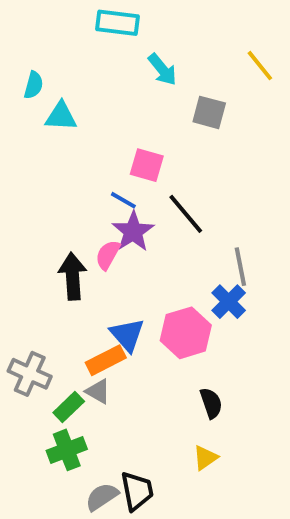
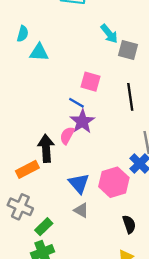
cyan arrow: (162, 70) -> (109, 34), moved
black line: (186, 214) -> (130, 97), moved, turned 32
orange rectangle: (106, 360) -> (27, 169), moved
gray triangle: (98, 391) -> (81, 210), moved

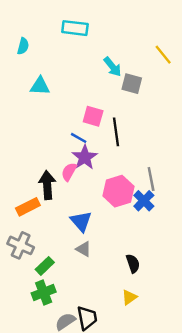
cyan semicircle: (23, 34) -> (23, 46), moved
black line: (130, 97) -> (116, 132), moved
pink hexagon: (114, 182) -> (118, 191), moved

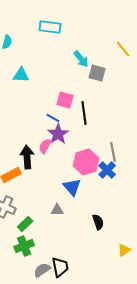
blue triangle: (81, 221) -> (72, 187), moved
gray triangle: (83, 249) -> (57, 210), turned -32
yellow triangle: (129, 297) -> (124, 250), moved

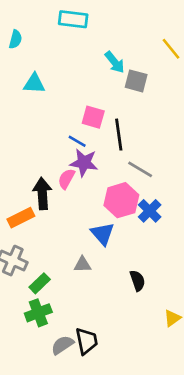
purple star: (58, 134) -> (84, 163), turned -30
gray line: (113, 152) -> (140, 169), moved, turned -48

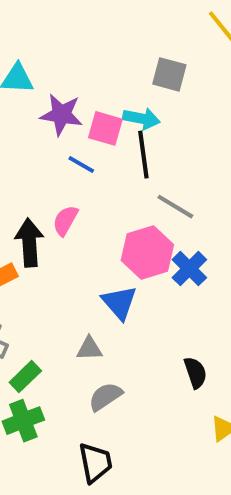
cyan arrow: (115, 62) -> (141, 118), moved, turned -40
purple star: (84, 163) -> (61, 114), moved
black semicircle: (137, 281) -> (195, 373), moved
gray semicircle: (62, 345) -> (105, 397), moved

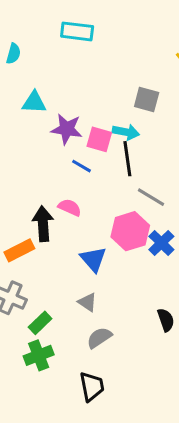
pink semicircle: (65, 221) -> (70, 207), turned 85
blue triangle: (119, 303) -> (93, 259), moved
gray triangle: (89, 349) -> (87, 302), turned 36

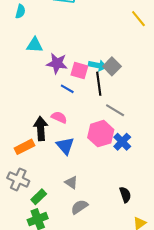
gray square: (147, 99) -> (112, 66), moved, turned 30
blue triangle: (93, 259) -> (65, 146), moved

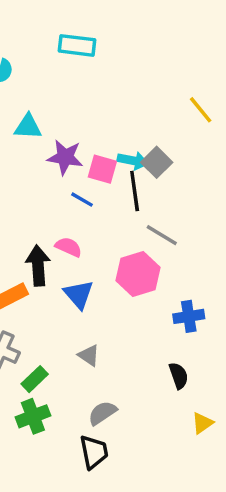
yellow line: (138, 19) -> (201, 110), moved
blue cross: (122, 142) -> (189, 316), moved, turned 36
gray semicircle: (79, 207) -> (102, 413), moved

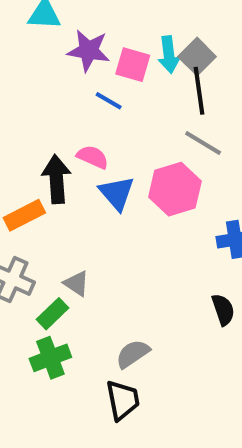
cyan arrow: (133, 161) -> (169, 55), turned 72
black line: (135, 191) -> (199, 91), moved
blue triangle: (79, 294) -> (117, 193), moved
gray triangle: (89, 355) -> (77, 284), moved

